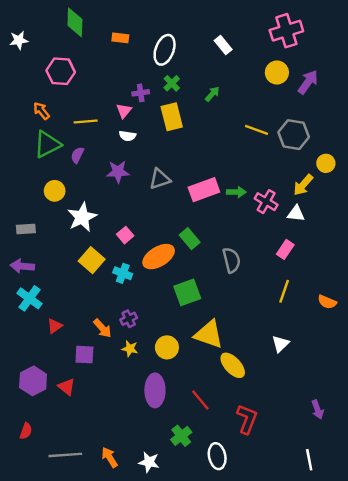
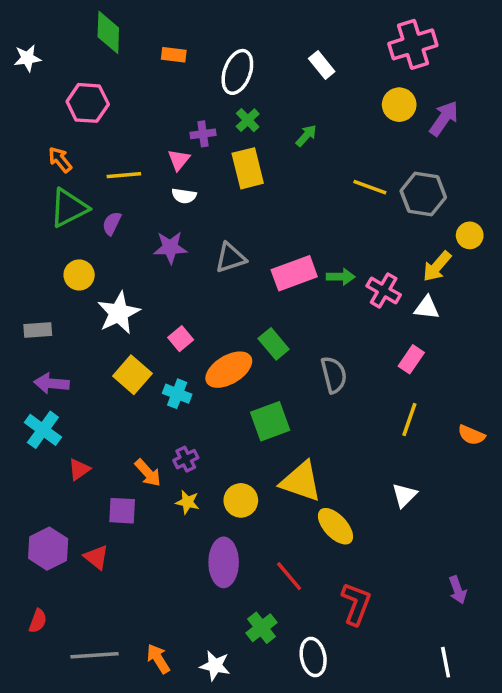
purple arrow: (22, 266) -> (52, 383), moved

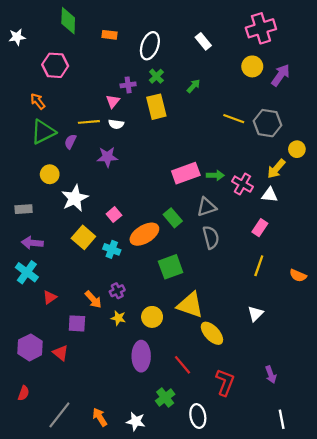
yellow line: (124, 175) -> (89, 122), moved
gray triangle: (231, 258) -> (207, 207), moved
purple arrow: (458, 590) -> (271, 375), moved
gray line: (95, 655) -> (59, 415), turned -48

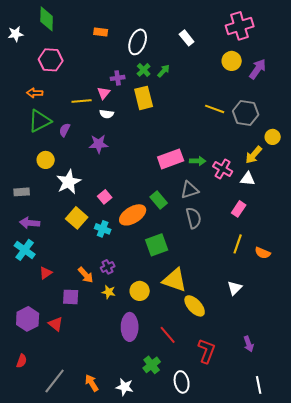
green diamond: (68, 21) -> (47, 19), moved
green arrow: (193, 86) -> (164, 71), moved
orange arrow: (38, 101) -> (35, 93), turned -49
yellow line: (89, 122) -> (82, 101), moved
orange semicircle: (298, 276) -> (263, 253), moved

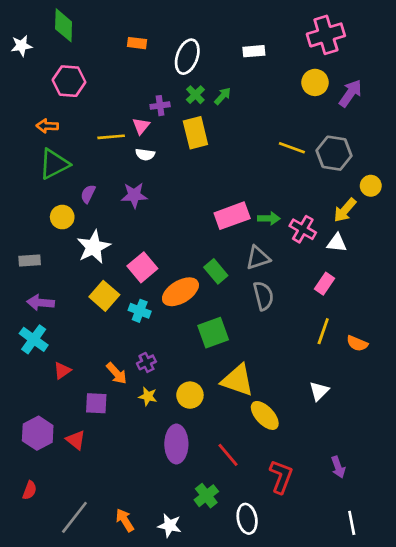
white rectangle: (187, 38) -> (254, 51), turned -56
purple semicircle: (65, 130) -> (88, 194), moved
pink square: (105, 197) -> (142, 267), size x1.5

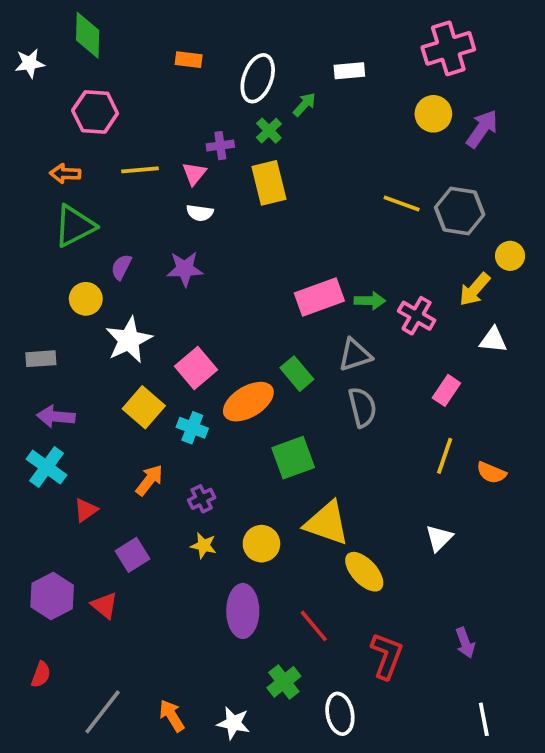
green arrow: (223, 96) -> (304, 104), moved
yellow line: (111, 137) -> (140, 170), moved
white triangle: (337, 243) -> (493, 340), moved
orange arrow: (117, 373) -> (149, 480), moved, turned -100
purple square: (96, 403) -> (132, 555), turned -35

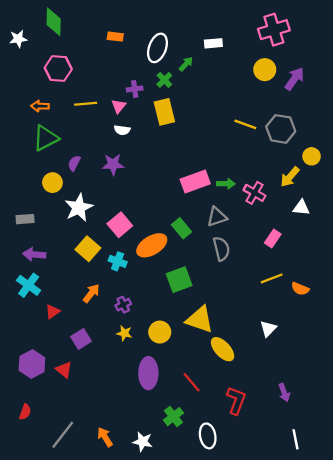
yellow line: (445, 456) -> (272, 278), turned 50

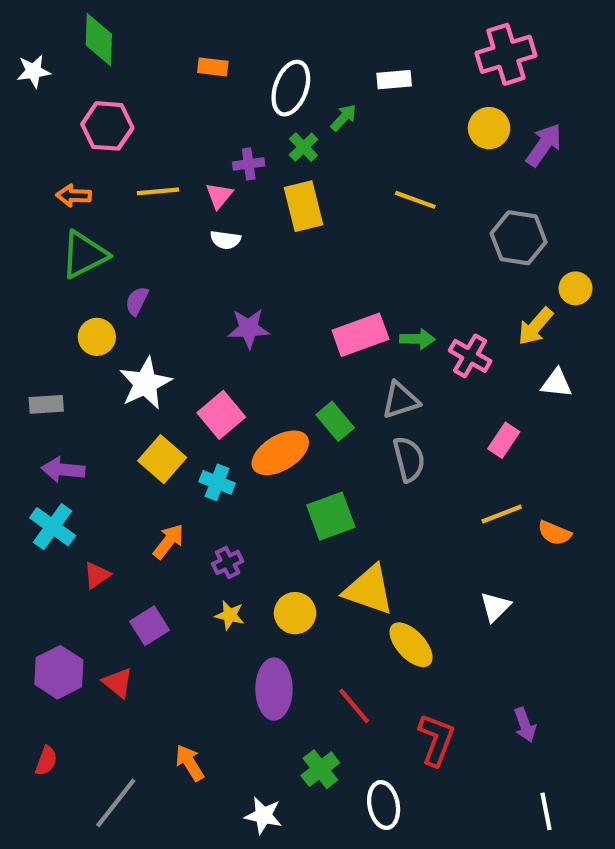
yellow line: (245, 124) -> (415, 200), moved
purple star: (113, 164) -> (249, 328), moved
orange arrow: (105, 437) -> (190, 763), moved

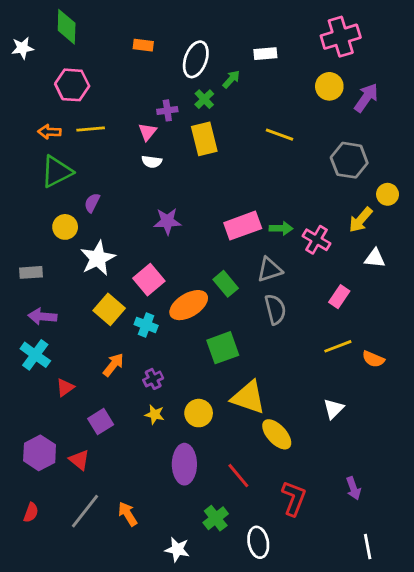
yellow line: (158, 191) -> (91, 129), moved
gray line: (116, 803) -> (85, 511), moved

